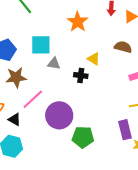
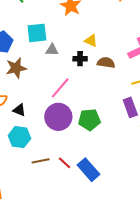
brown semicircle: (123, 47) -> (106, 63), moved
pink line: (33, 99) -> (60, 88), moved
purple circle: (59, 115) -> (58, 117), moved

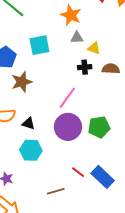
gray triangle: (52, 50) -> (77, 38), moved
brown line: (41, 161) -> (56, 191), moved

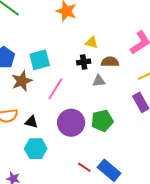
gray triangle: (77, 38) -> (99, 81), moved
cyan square: (39, 45) -> (40, 60), moved
pink line: (67, 98) -> (55, 89), moved

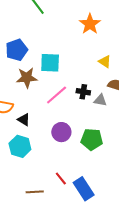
black cross: (84, 62) -> (83, 92), moved
purple circle: (71, 123) -> (61, 132), size x0.7

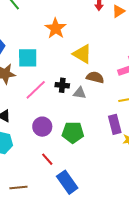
orange star: (90, 24) -> (56, 28), moved
yellow triangle: (105, 61) -> (82, 54), size x1.5
red line: (61, 178) -> (47, 159), moved

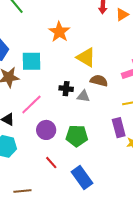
pink line: (36, 90) -> (31, 105), moved
blue rectangle: (67, 182) -> (82, 177), moved

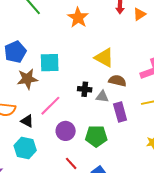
orange star: (59, 32) -> (78, 18), moved
purple rectangle: (119, 128) -> (120, 112), moved

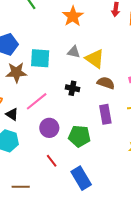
gray triangle: (102, 97) -> (74, 52), moved

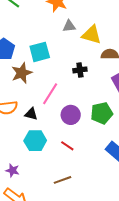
gray triangle: (74, 52) -> (69, 26), moved
red line: (52, 161) -> (67, 146), moved

